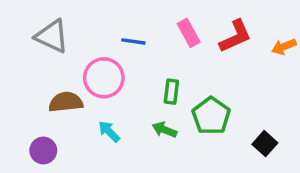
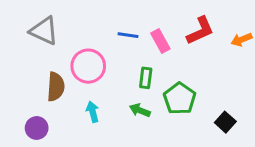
pink rectangle: (189, 33) -> (160, 41), moved
blue line: (133, 41) -> (128, 35), moved
brown semicircle: (66, 102) -> (56, 87), turned 100
cyan arrow: (109, 131) -> (93, 112), turned 30

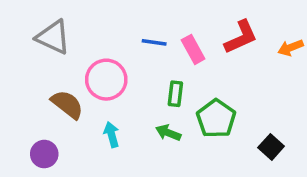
brown semicircle: (56, 87) -> (67, 104), turned -56

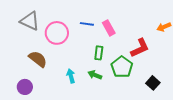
red L-shape: (241, 37) -> (140, 48), moved
pink circle: (106, 80) -> (57, 33), moved
cyan arrow: (112, 135) -> (71, 76), moved

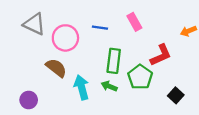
pink rectangle: (109, 28) -> (134, 22), moved
green rectangle: (99, 53) -> (114, 61), size x1.5
brown semicircle: (38, 59) -> (56, 68), moved
cyan arrow: (71, 76) -> (82, 87), size x1.5

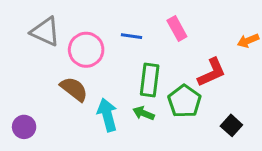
purple circle: (29, 100) -> (24, 127), moved

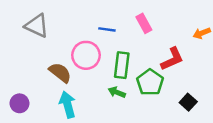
pink circle: (86, 50) -> (86, 55), moved
cyan arrow: (107, 115) -> (68, 105), moved

